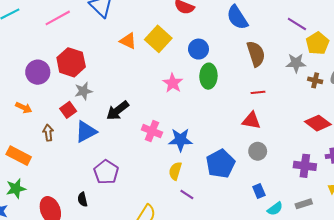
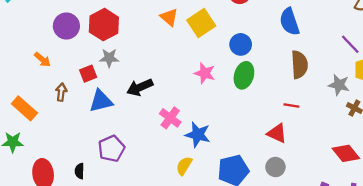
pink star: (173, 83) -> (205, 73), turned -30

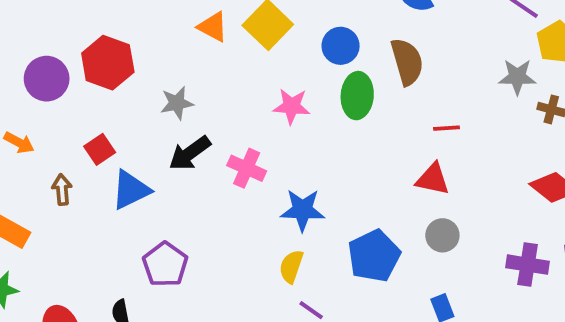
gray star: (109, 58) -> (177, 103), moved
brown semicircle: (299, 65) -> (407, 62), moved
pink cross: (170, 118) -> (247, 168), moved

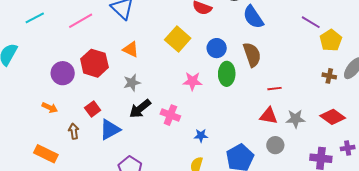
orange triangle: (213, 27) -> (131, 49), moved
gray star: (517, 77) -> (295, 119), moved
blue star: (303, 210) -> (201, 136), size x0.6

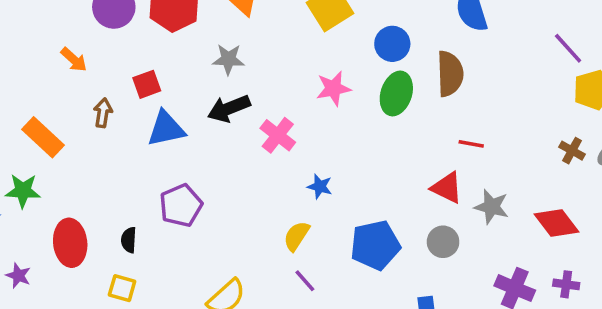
pink star: (192, 81) -> (333, 88), turned -30

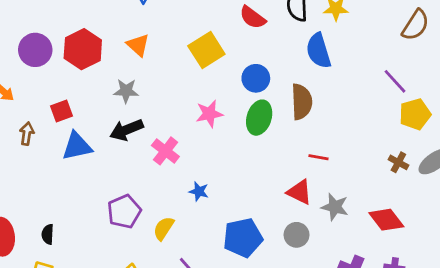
purple pentagon: (181, 205) -> (124, 212), moved
yellow semicircle: (297, 236) -> (164, 228), moved

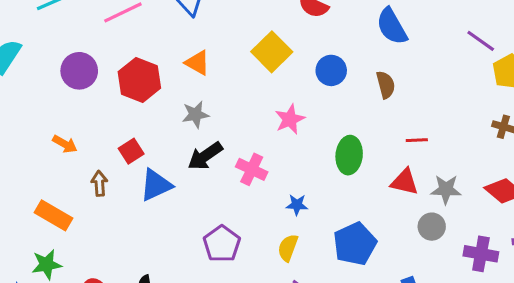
purple circle: (35, 50) -> (79, 71), moved
brown semicircle: (302, 102) -> (386, 85), size x0.7
green ellipse: (259, 118) -> (349, 155), moved
yellow semicircle: (164, 228) -> (288, 248), moved
gray circle: (297, 235) -> (432, 227), moved

